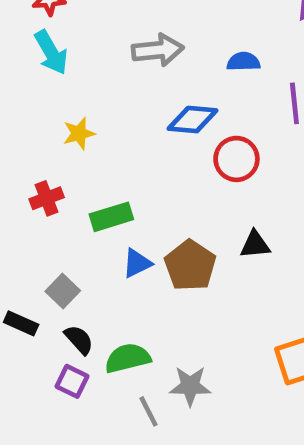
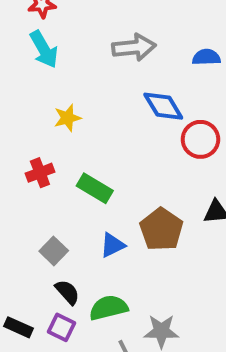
blue diamond: (192, 120) -> (163, 106), turned 54
green rectangle: (111, 217) -> (95, 188), turned 48
blue triangle: (137, 263) -> (112, 245), moved
black rectangle: (21, 323) -> (18, 327), moved

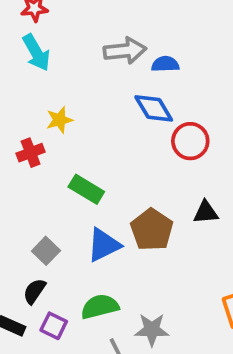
blue semicircle: (206, 57) -> (165, 64), moved
red cross: (40, 173) -> (31, 153), moved
blue triangle: (112, 245) -> (104, 245), size x1.4
black semicircle: (67, 292) -> (34, 291), moved, turned -104

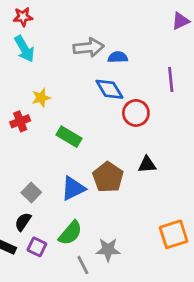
green rectangle: (86, 189) -> (69, 137), moved
green semicircle: (100, 307) -> (70, 233), turned 144

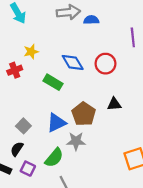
blue diamond: (109, 89) -> (73, 63), moved
gray star: (108, 250) -> (76, 141), moved

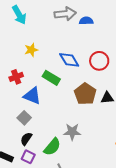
red cross: (15, 70) -> (16, 77), moved
brown pentagon: (84, 114) -> (85, 94), moved
blue triangle: (56, 123) -> (32, 96), moved, turned 48
black semicircle: (17, 149) -> (26, 139), moved

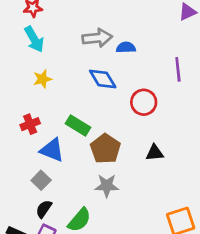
yellow star: (31, 50) -> (42, 79), moved
blue diamond: (69, 60) -> (103, 79), moved
brown pentagon: (85, 94) -> (105, 149), moved
gray star: (72, 132) -> (107, 186), moved

